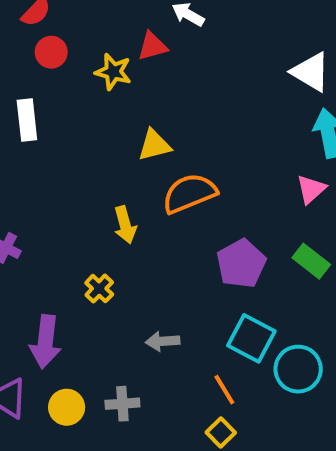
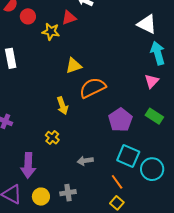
red circle: (51, 52) -> (28, 16), moved

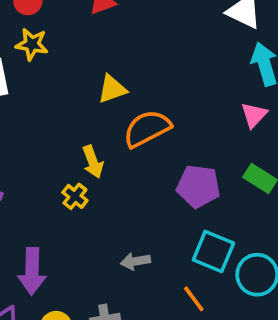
yellow star: (51, 32) -> (32, 44), moved
purple pentagon: (120, 120) -> (198, 186), turned -30
yellow cross: (52, 138) -> (75, 196), moved

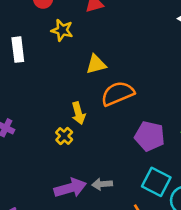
yellow star: (32, 44) -> (62, 30), moved
purple arrow: (32, 271) -> (70, 188), moved, turned -112

